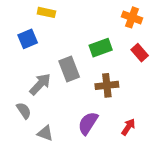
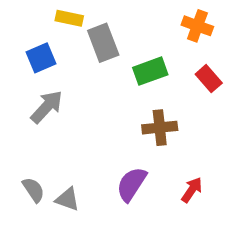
gray rectangle: (69, 69) -> (103, 43), moved
gray arrow: (40, 84) -> (47, 107), moved
gray semicircle: (24, 111) -> (33, 190), moved

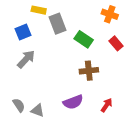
green rectangle: (150, 71) -> (84, 39), turned 54
purple semicircle: (131, 184) -> (73, 102), turned -144

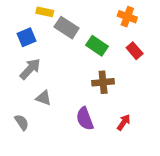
gray rectangle: (57, 24) -> (67, 28), turned -36
purple semicircle: (73, 102) -> (85, 119), turned 90
gray triangle: (38, 110) -> (44, 98), moved

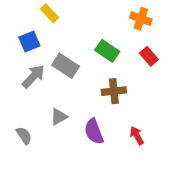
yellow rectangle: (45, 12) -> (49, 13), turned 35
gray rectangle: (67, 28) -> (66, 66), moved
gray triangle: (44, 98) -> (59, 117), moved, turned -49
red arrow: (124, 122) -> (137, 136), turned -63

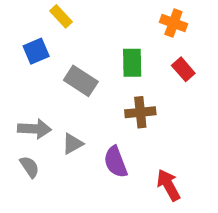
green rectangle: (107, 51) -> (132, 63), turned 55
gray arrow: (33, 76) -> (35, 129), moved, turned 50
red arrow: (137, 136) -> (168, 185), moved, size x1.4

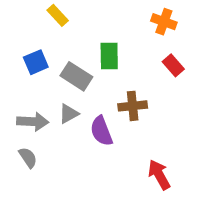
blue square: (36, 51) -> (36, 62), moved
green rectangle: (132, 63) -> (109, 56), moved
gray triangle: (73, 144) -> (69, 114), moved
purple semicircle: (116, 162) -> (101, 131), moved

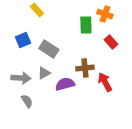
green rectangle: (109, 56) -> (86, 25), moved
purple semicircle: (101, 131) -> (65, 84), turned 96
gray semicircle: (28, 158) -> (27, 101), moved
red arrow: (159, 175) -> (105, 82), moved

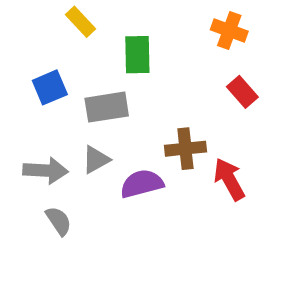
green rectangle: (86, 25) -> (137, 55), moved
gray rectangle: (49, 49) -> (107, 107), turned -42

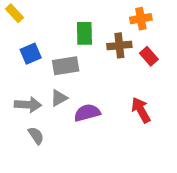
yellow rectangle: (80, 22) -> (15, 13), moved
orange cross: (229, 31) -> (141, 19), turned -30
brown cross: (185, 149) -> (119, 45), moved

